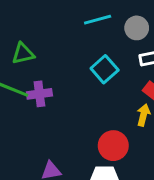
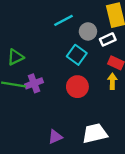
gray circle: (137, 28) -> (88, 31), moved
red circle: (113, 146) -> (77, 87), moved

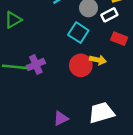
green triangle: (16, 57) -> (13, 20), moved
yellow arrow: (112, 81) -> (98, 60), moved, turned 105

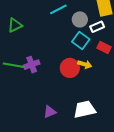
cyan square: (78, 33) -> (81, 40), moved

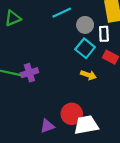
green triangle: (15, 25) -> (13, 18), moved
white rectangle: (97, 27) -> (104, 34), turned -72
red circle: (70, 68) -> (72, 114), moved

